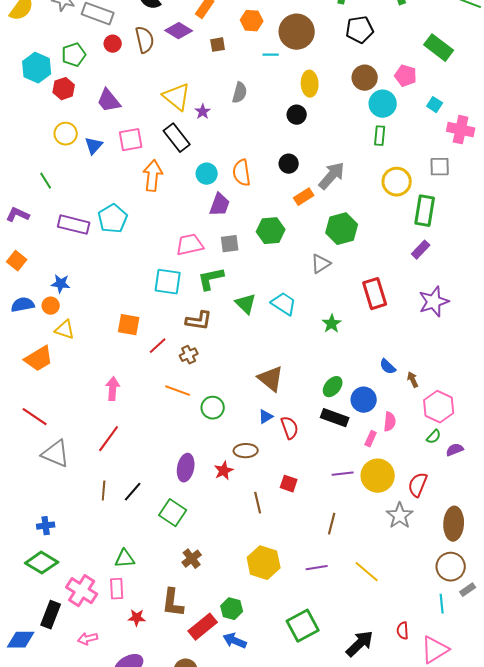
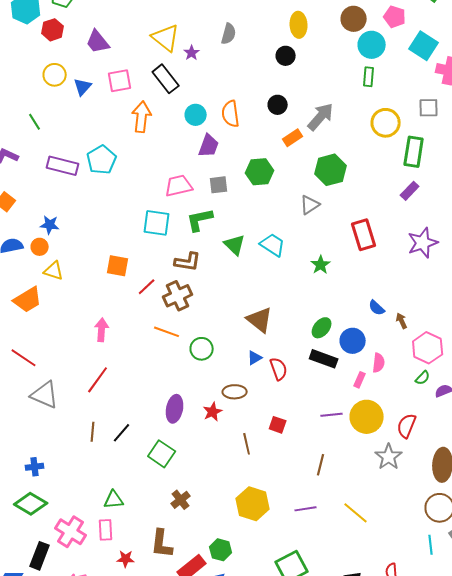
cyan square: (435, 105) -> (424, 46), size x1.8
brown cross: (189, 355) -> (178, 296), size x1.6

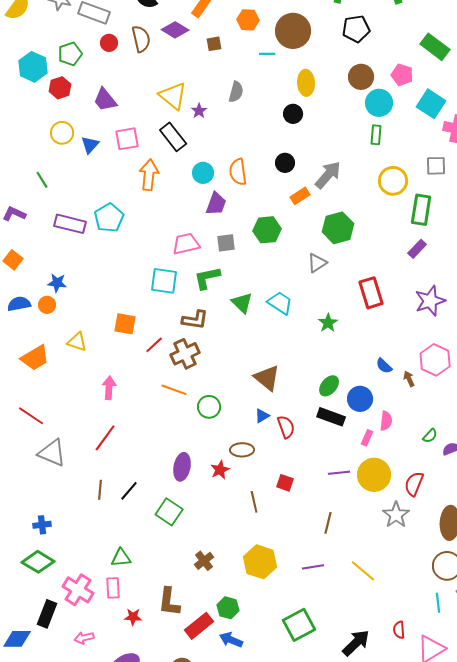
yellow triangle: (54, 271) -> (77, 342), moved
pink hexagon: (428, 348) -> (435, 360), moved
brown cross: (181, 500) -> (204, 561), moved

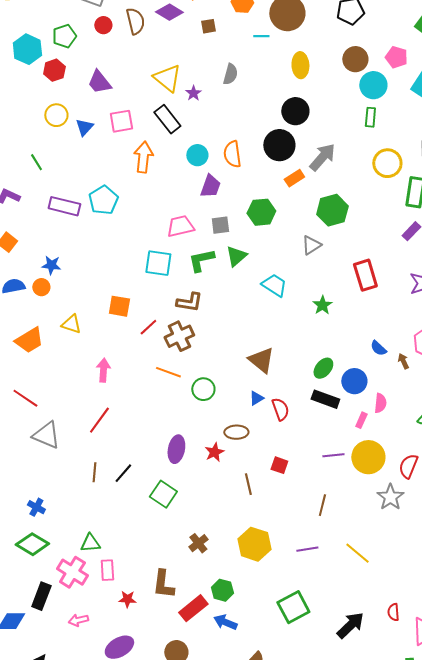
black circle: (293, 114) -> (295, 111), moved, size x1.4
black circle: (285, 163) -> (279, 145), size x1.6
green triangle: (242, 303) -> (236, 256), moved, turned 35
blue cross: (42, 525) -> (36, 507), turned 36
green triangle: (121, 558) -> (90, 543), moved

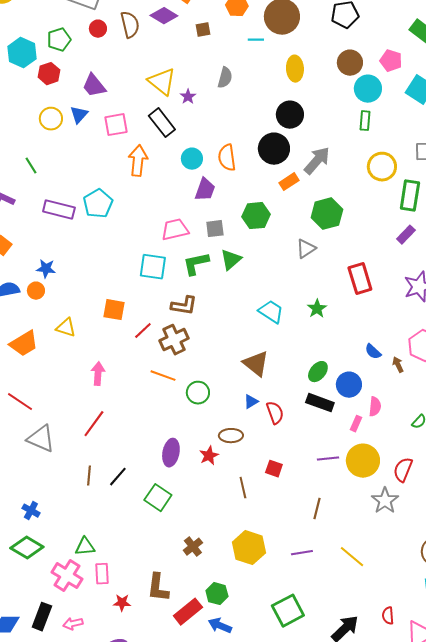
blue triangle: (84, 127) -> (79, 115), moved
cyan trapezoid: (274, 285) -> (271, 312), moved
black rectangle: (41, 596) -> (42, 617), moved

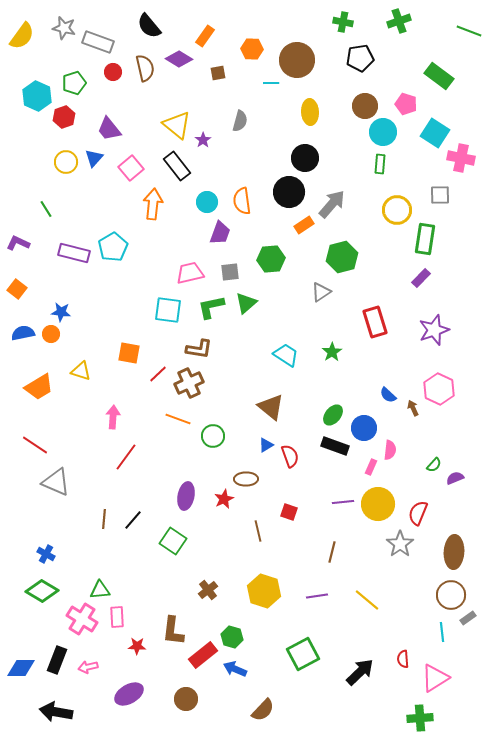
pink square: (116, 125) -> (131, 168), turned -30
red line: (94, 424) -> (126, 457), moved

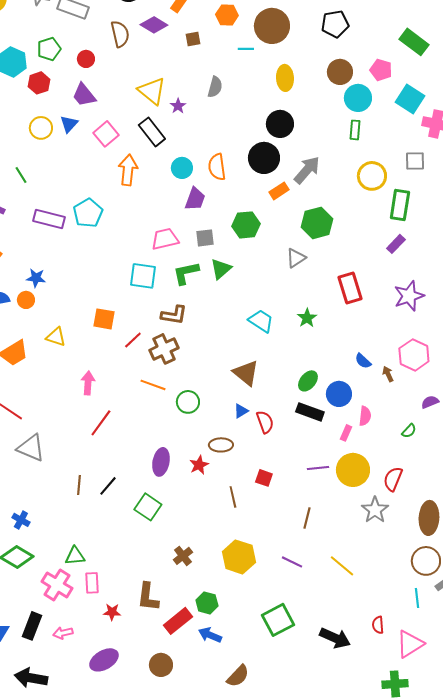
red circle: (113, 72) -> (86, 59), moved
purple semicircle: (455, 478) -> (430, 402), moved
purple line: (317, 596) -> (292, 562), turned 35
black arrow: (360, 672) -> (335, 638), turned 68

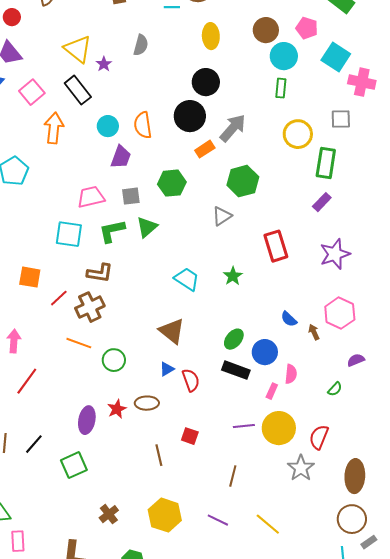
red star: (199, 465) -> (117, 409), moved
green square: (148, 507) -> (74, 465), turned 32

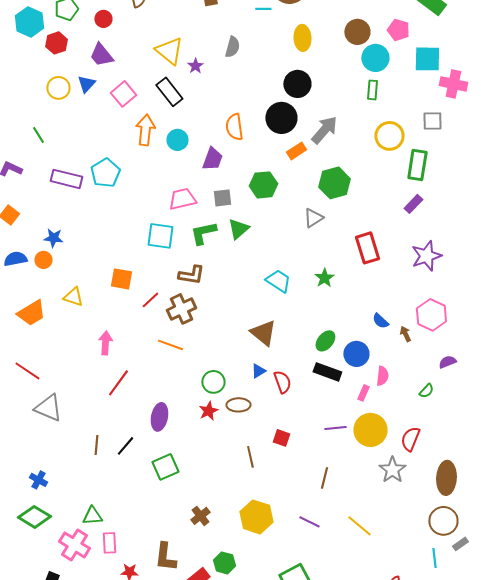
cyan square: (336, 57) -> (427, 59), turned -32
cyan circle: (108, 126) -> (177, 140), moved
green circle: (114, 360) -> (213, 382), moved
purple ellipse: (87, 420) -> (159, 417), moved

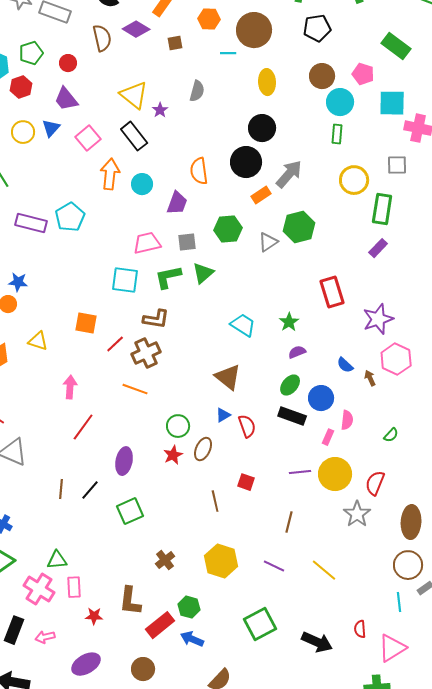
gray triangle: (313, 218) -> (268, 242), moved
purple star: (426, 256) -> (378, 319), moved
purple semicircle: (447, 362) -> (297, 352), moved
brown ellipse: (238, 405) -> (203, 449), turned -65

